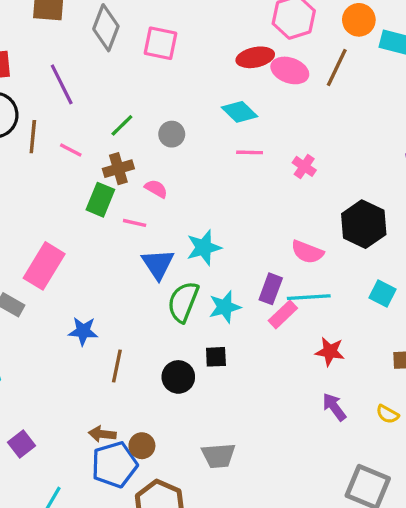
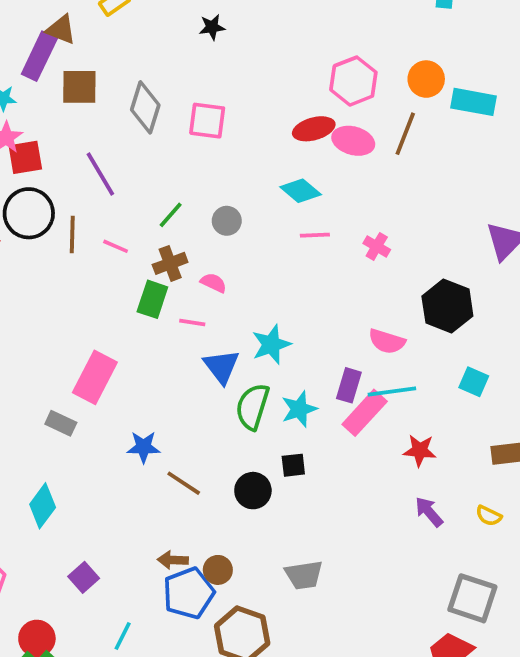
pink rectangle: (283, 314) -> (365, 413), size x1.4
brown line: (117, 366) -> (184, 483), turned -64

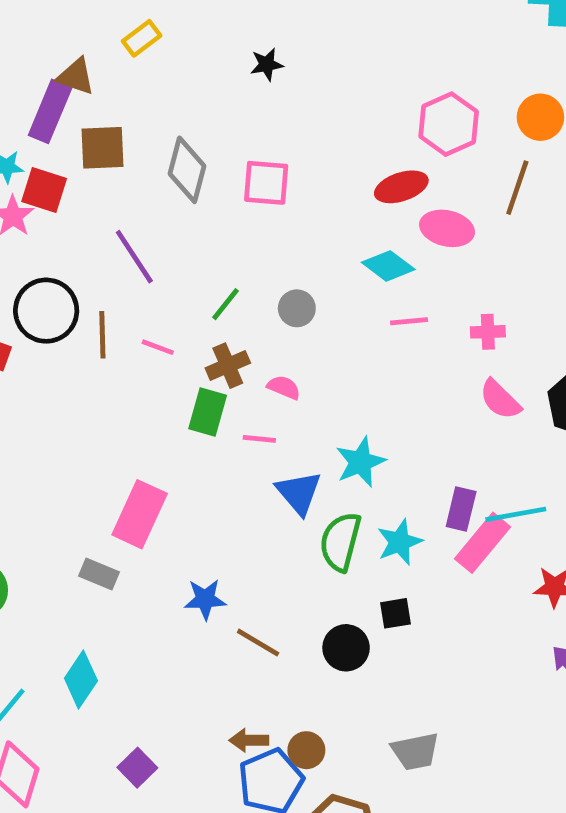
pink ellipse: (353, 141) -> (447, 228), moved
red square: (25, 157) -> (44, 190), moved, turned 30
pink cross: (377, 246) -> (488, 332), turned -30
pink semicircle: (387, 341) -> (500, 400), moved, turned 30

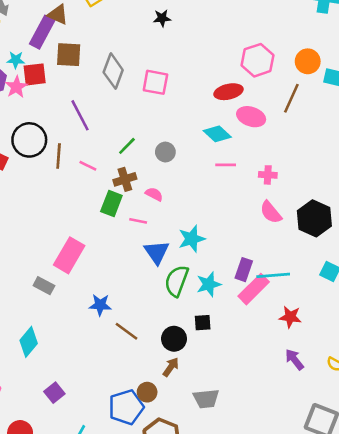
red square: (44, 190) -> (35, 74), turned -30
brown arrow: (249, 740) -> (171, 367), moved, turned 120

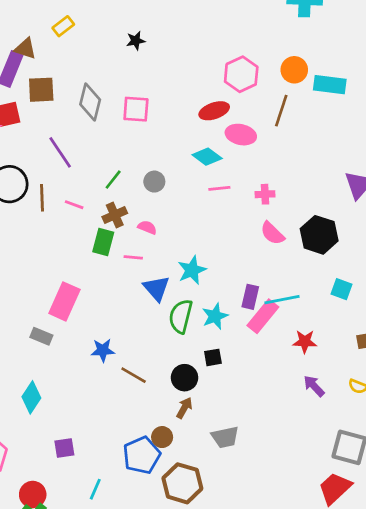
purple square: (54, 393) -> (64, 448), turned 36

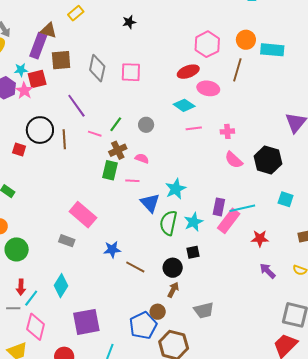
pink line: (74, 205) -> (95, 134), moved
pink rectangle: (64, 301) -> (83, 215), turned -72
purple square: (64, 448) -> (86, 322), size x1.8

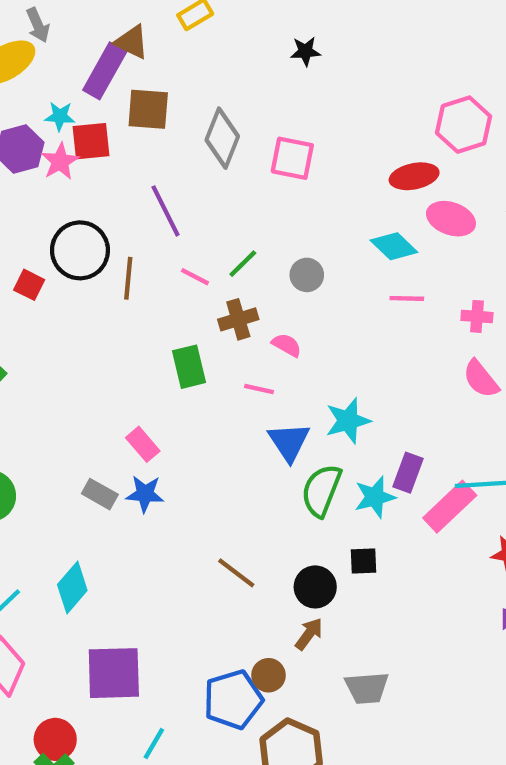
green rectangle: (110, 170) -> (189, 367), moved, turned -36
purple rectangle: (219, 207) -> (408, 473), moved
pink rectangle: (83, 215) -> (143, 444), size x0.6
blue star: (112, 250) -> (145, 494), moved

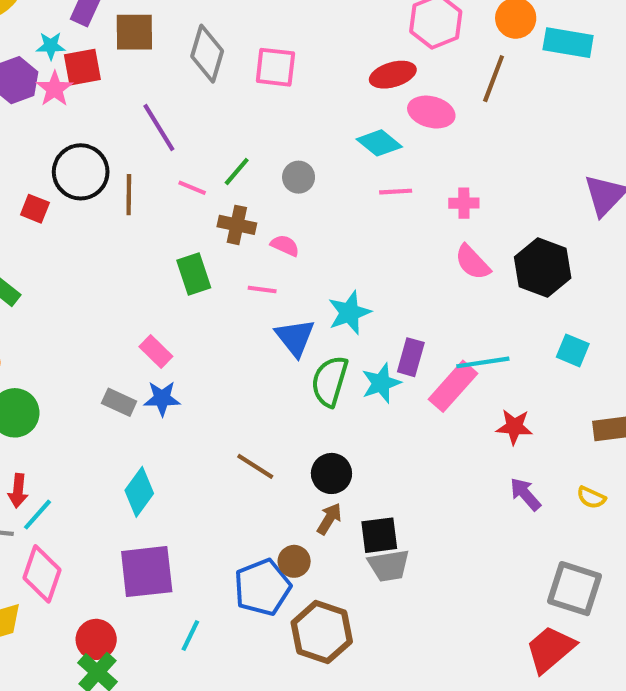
brown cross: (238, 319) -> (237, 225), turned 33
black square: (364, 561) -> (379, 535), moved, size x1.4
cyan diamond: (72, 587) -> (139, 492), moved

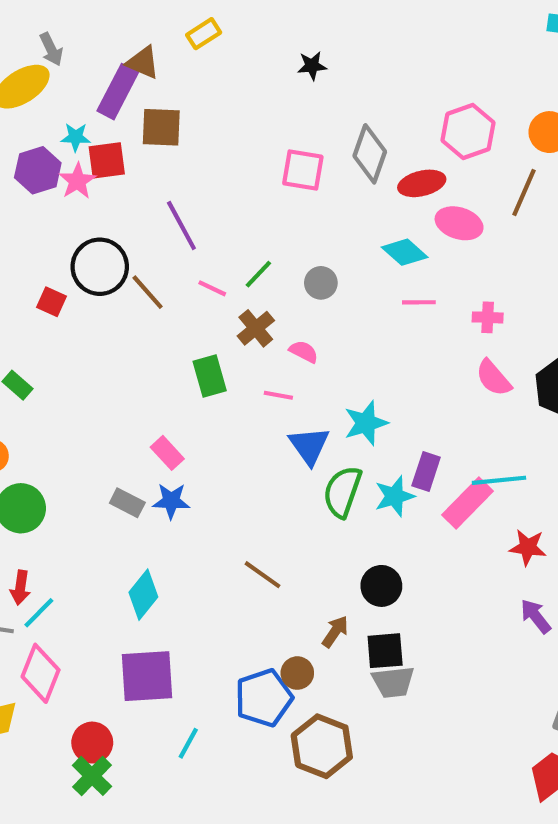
gray diamond: (207, 54) -> (370, 154), moved
brown line: (129, 195) -> (148, 292), turned -45
brown cross: (237, 225) -> (256, 328), turned 36
black circle: (331, 473) -> (381, 586), moved

